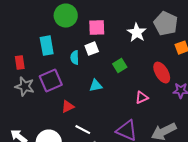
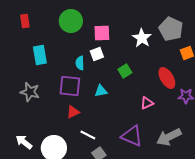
cyan rectangle: (47, 46) -> (40, 55), moved
red rectangle: (20, 63) -> (25, 21), moved
purple square: (51, 81) -> (70, 86), moved, turned 30

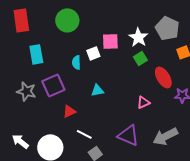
red rectangle: (25, 21) -> (21, 20), size x1.6
pink square: (102, 33) -> (110, 41), moved
green square: (125, 71) -> (140, 58), moved
purple square: (70, 86) -> (53, 85), moved, turned -30

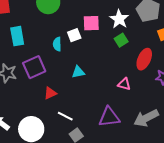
red ellipse: (163, 77) -> (144, 59), turned 55
pink triangle: (143, 102) -> (124, 84), turned 40
purple triangle: (128, 135) -> (109, 117), turned -30

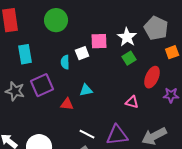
red triangle: (50, 93) -> (67, 104), moved, turned 32
white line: (65, 116) -> (87, 134), moved

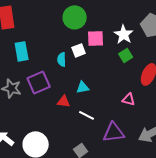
green circle: (56, 20) -> (75, 17), moved
white line: (87, 134) -> (87, 115), moved

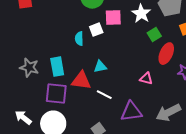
cyan rectangle: (22, 51) -> (57, 67), moved
green square: (126, 55) -> (154, 35), moved
purple square: (39, 82) -> (56, 94), moved, turned 30
red triangle: (64, 101) -> (81, 81), size x1.5

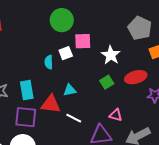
white star: (141, 14) -> (111, 55), moved
green square: (154, 35) -> (107, 82), moved
red ellipse: (166, 54) -> (136, 77), turned 50
pink triangle: (146, 79) -> (116, 115), moved

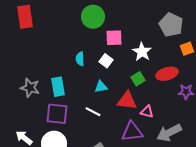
white square: (66, 53) -> (106, 61), moved, turned -32
red triangle: (51, 104) -> (127, 101), moved
white line: (74, 118) -> (93, 112), moved

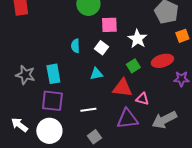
white line: (93, 112) -> (88, 110), moved, turned -35

